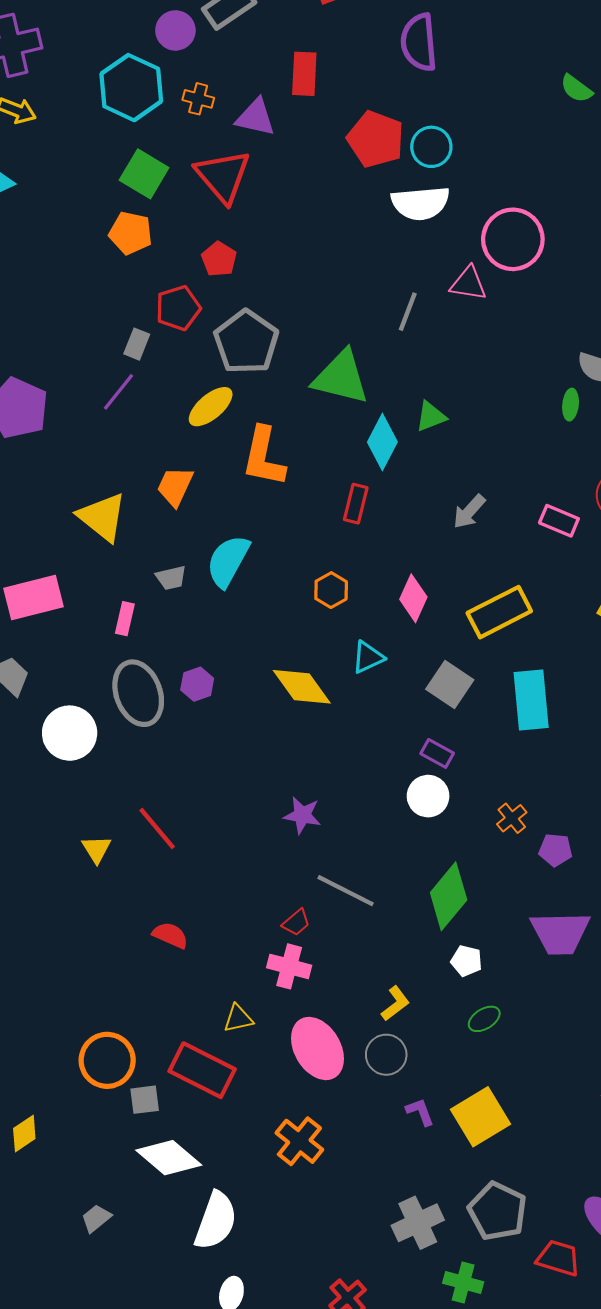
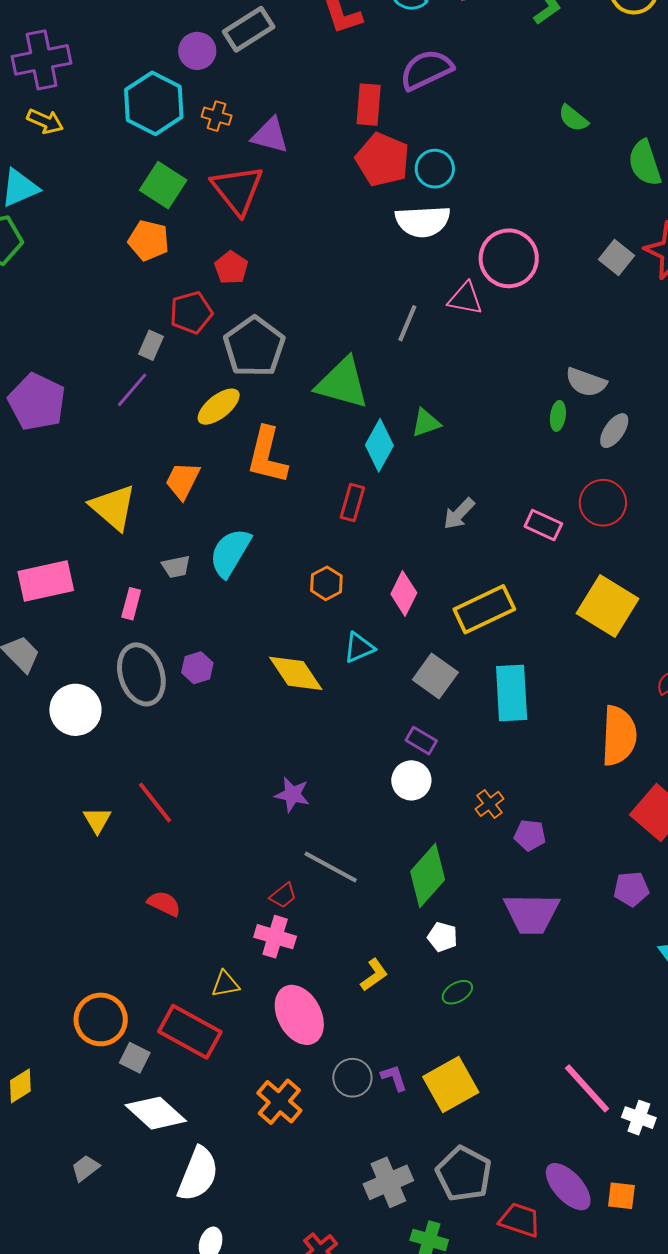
purple semicircle: (419, 42) -> (426, 70), turned 68
red rectangle: (304, 74) -> (369, 105), moved
gray circle: (386, 1055) -> (352, 1078), moved
gray square: (145, 1100) -> (135, 1058), turned 32

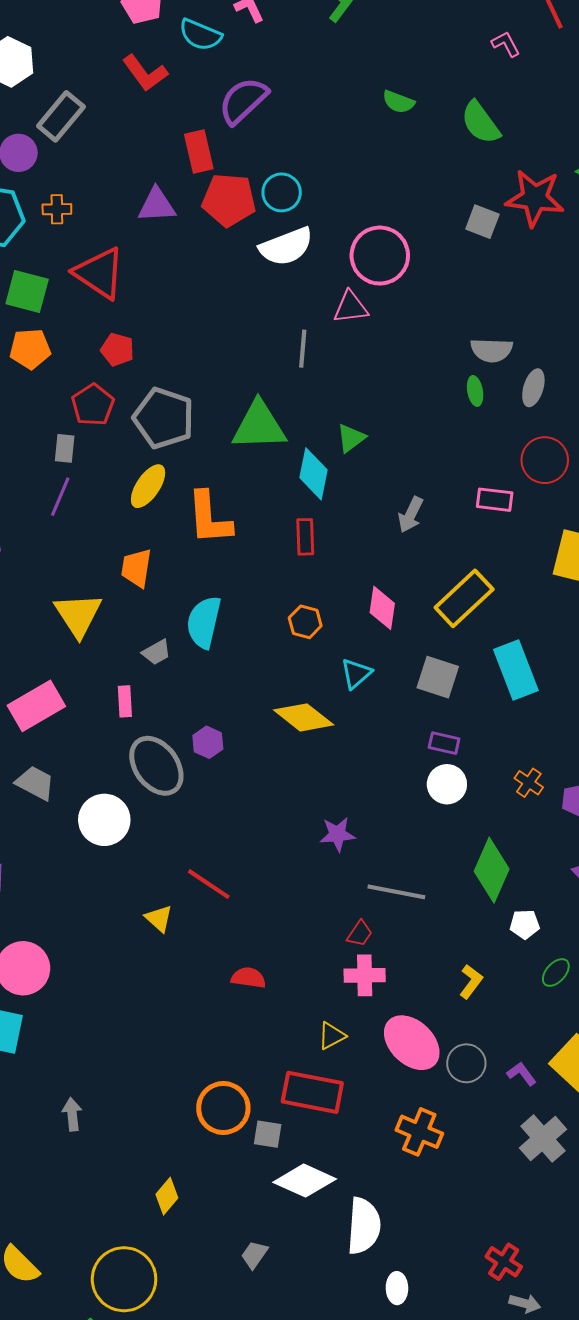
purple triangle: (270, 135) -> (157, 205), moved
yellow triangle: (113, 507) -> (78, 615), turned 34
gray circle: (352, 1078) -> (466, 1063), moved
gray cross: (388, 1182) -> (543, 1139), moved

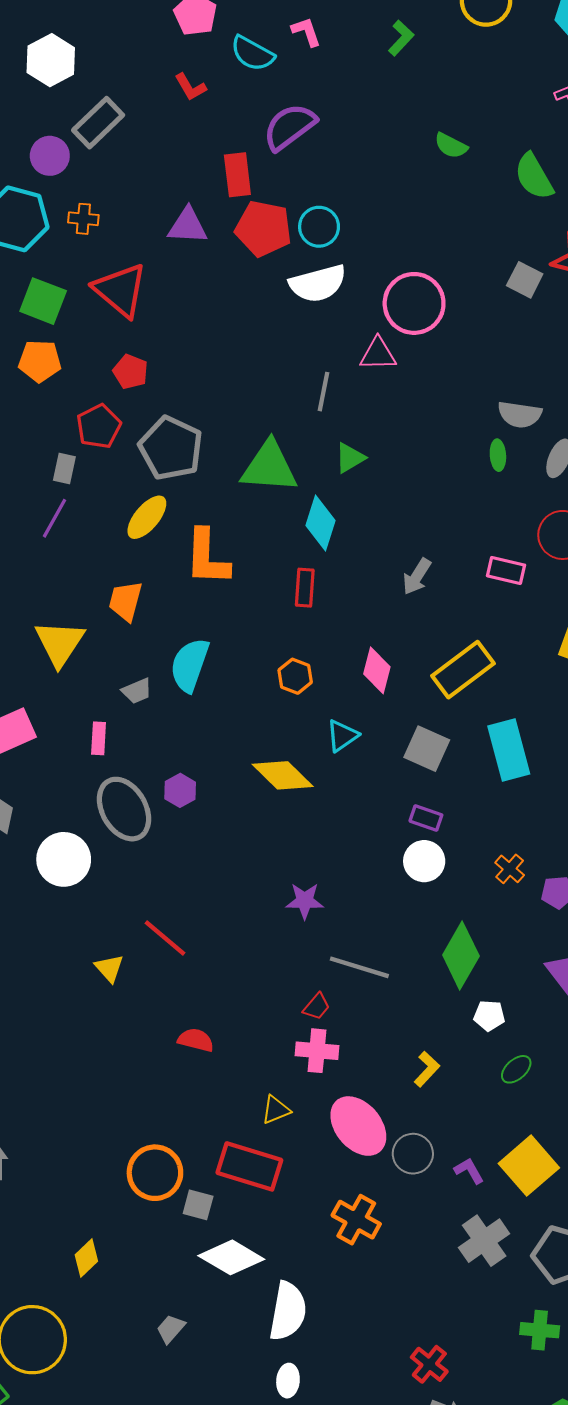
red L-shape: (145, 73) -> (190, 87), size x0.7
green triangle: (351, 438) -> (350, 458), moved
white ellipse: (397, 1288) -> (288, 1381), moved

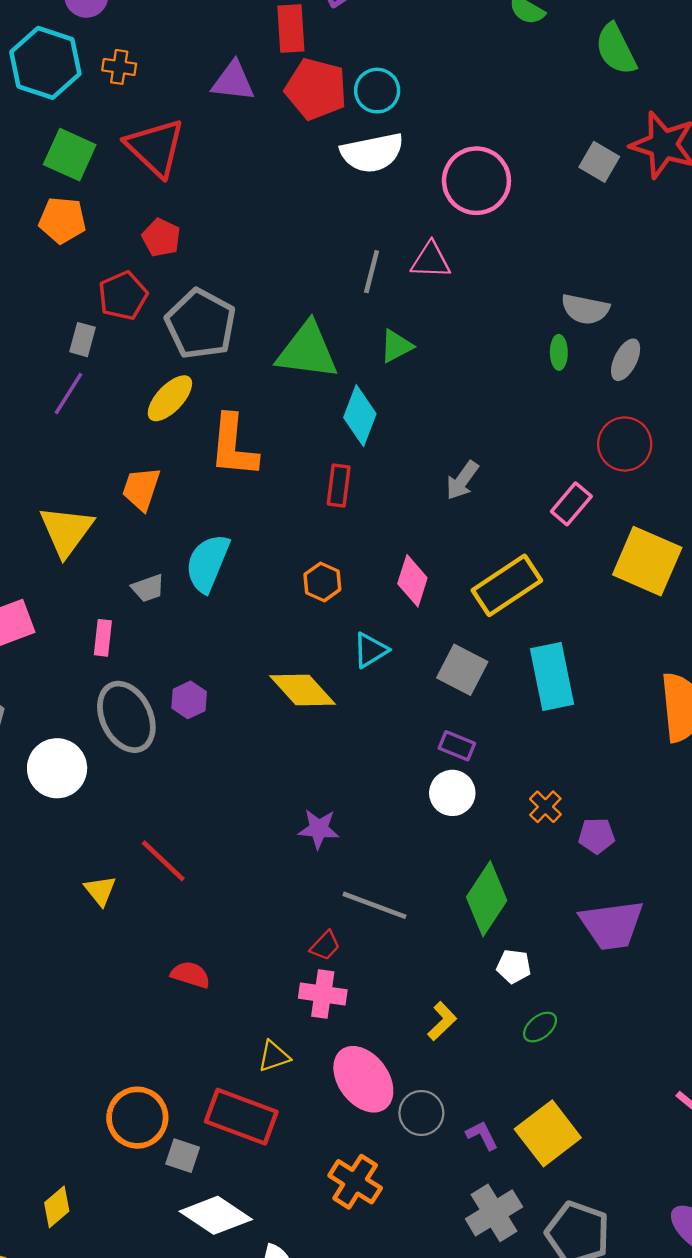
pink triangle: (378, 354) -> (431, 260), moved
pink rectangle: (506, 570) -> (571, 504), moved, turned -66

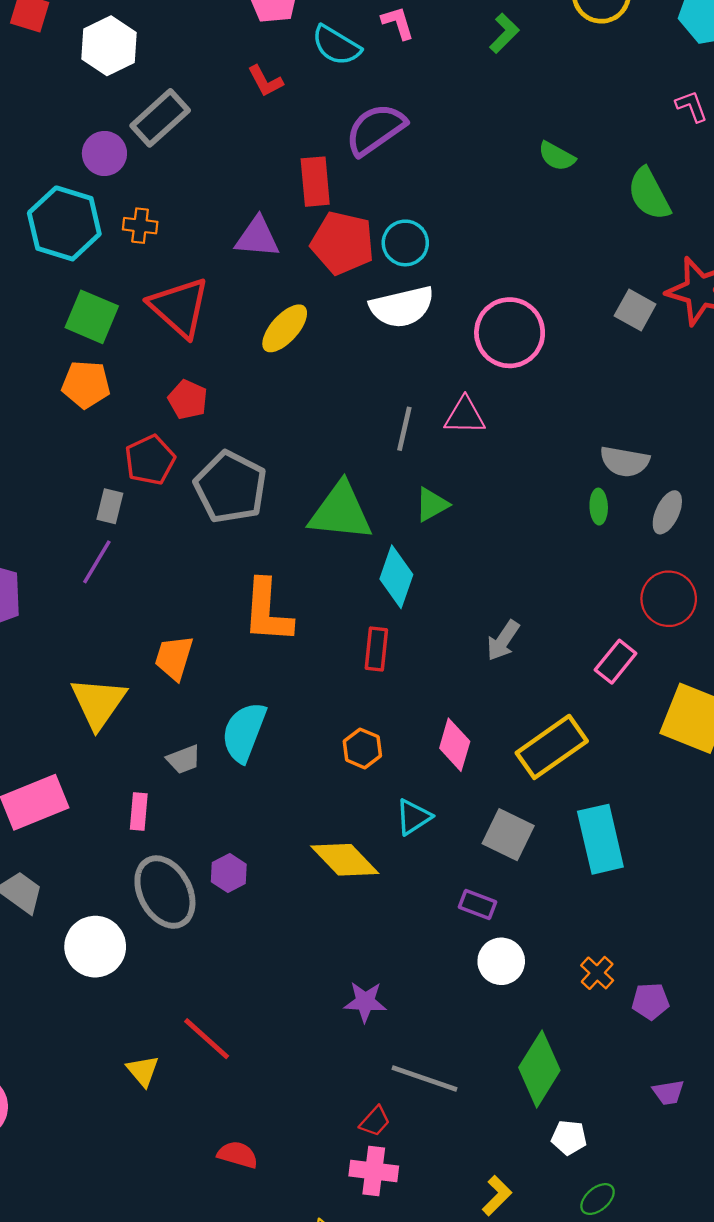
yellow ellipse: (170, 398) -> (285, 328), moved
purple rectangle: (457, 746) -> (477, 904), moved
purple trapezoid: (612, 925) -> (668, 1092), size x0.5

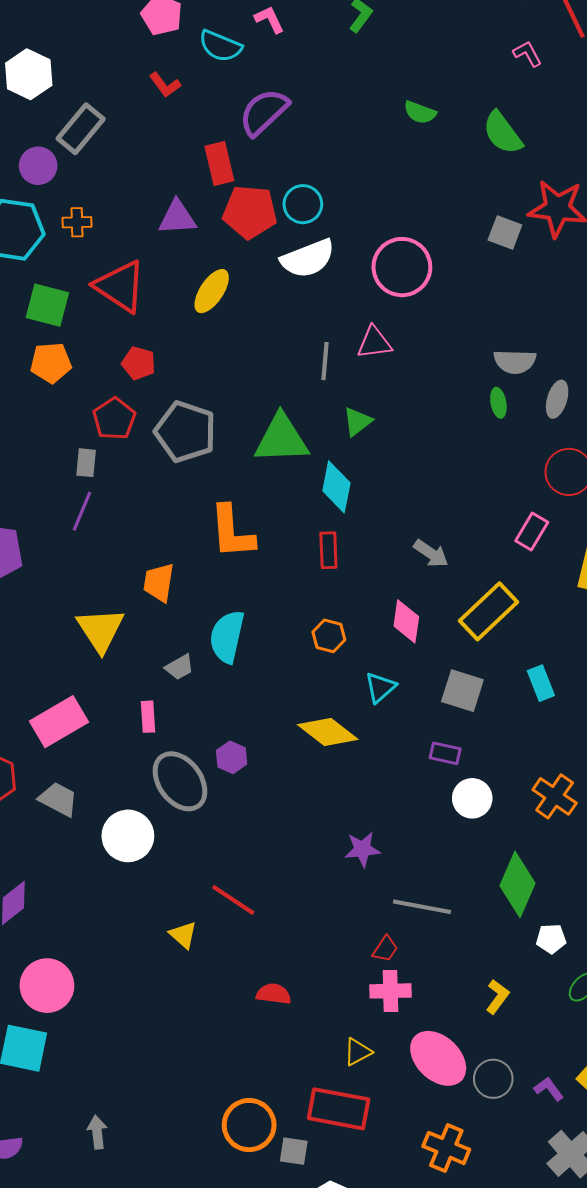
gray arrow: (503, 640) -> (431, 553), moved, turned -81
cyan rectangle: (600, 839) -> (541, 683), size x0.6
orange cross: (597, 973) -> (555, 796), size x1.5

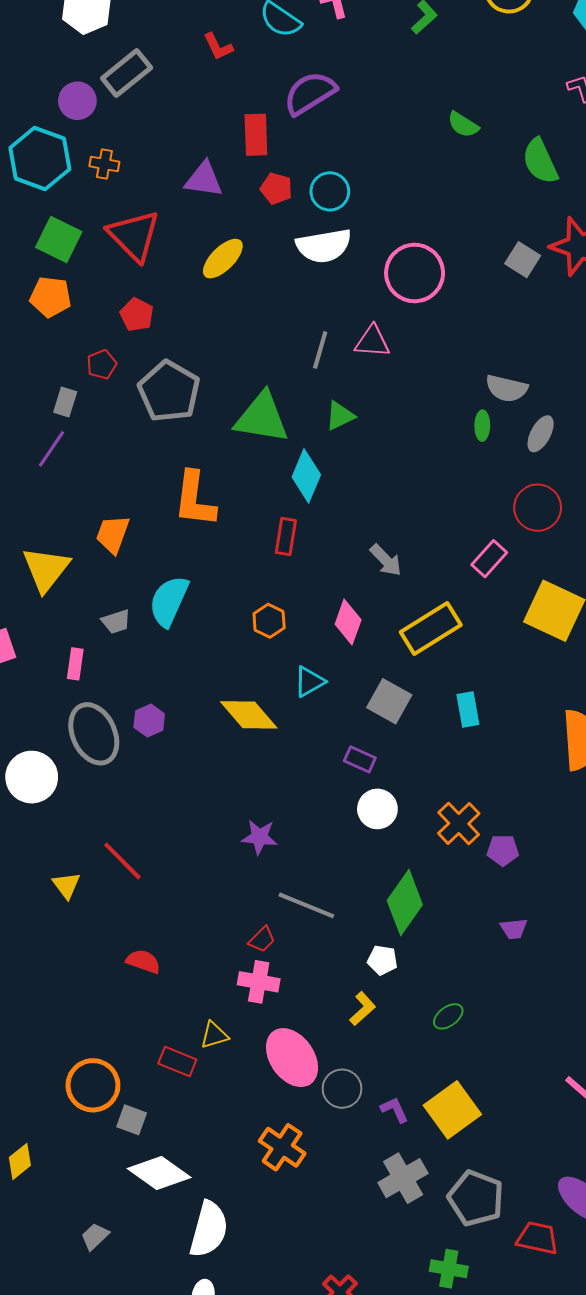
red pentagon: (250, 212) -> (276, 189), size x0.6
red pentagon: (114, 419) -> (102, 364), size x0.7
white pentagon: (551, 939) -> (382, 960), moved
red rectangle: (339, 1109) -> (177, 1062), moved, size x0.6

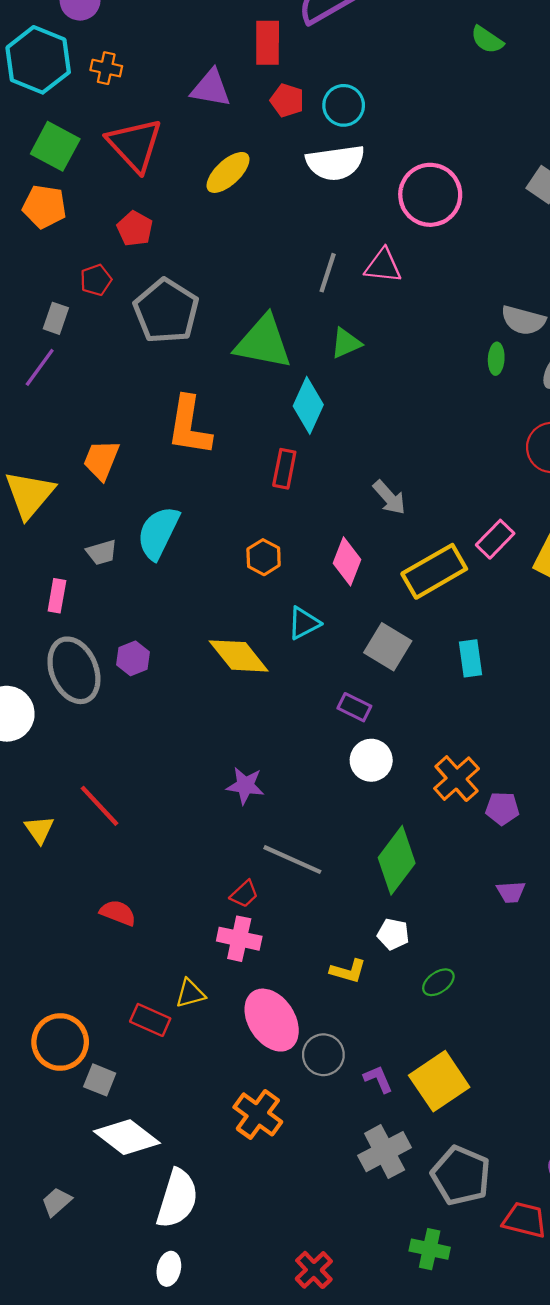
pink rectangle: (489, 559) -> (495, 539), moved
white pentagon: (382, 960) -> (393, 934), moved
yellow L-shape: (363, 1009) -> (348, 971), turned 56

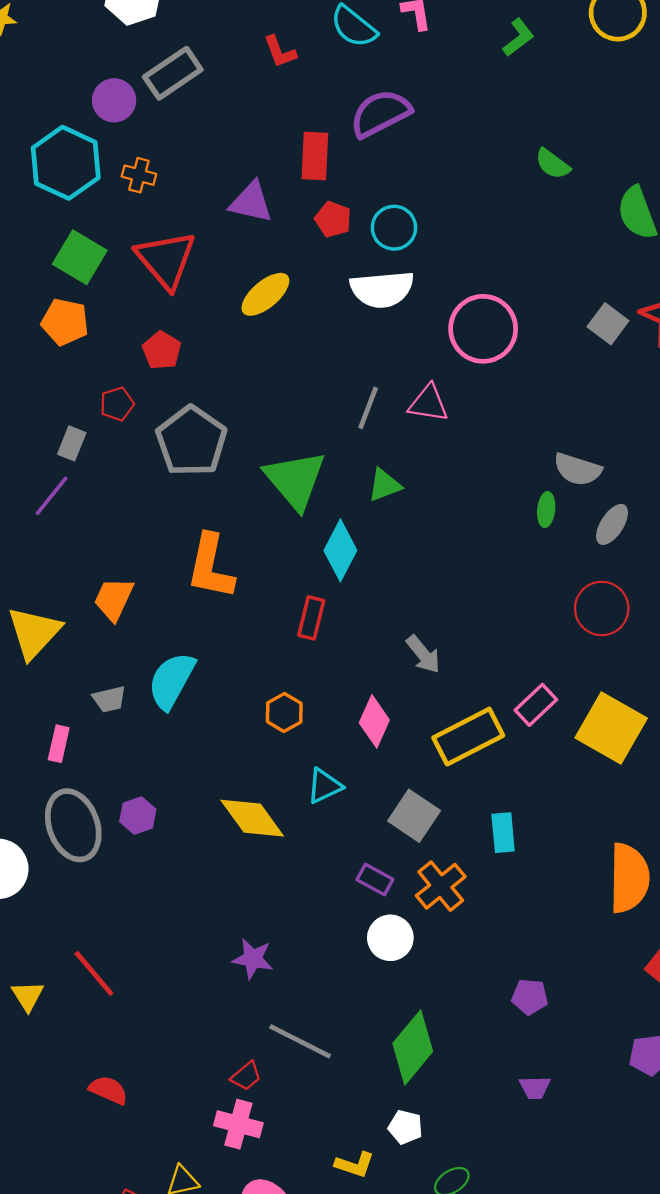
green triangle: (263, 342) -> (295, 480), turned 36
orange cross: (457, 779) -> (441, 886), moved

